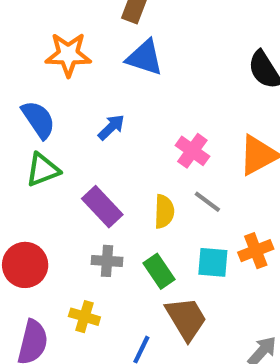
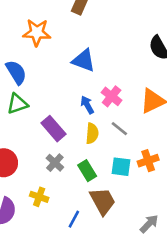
blue triangle: (145, 58) -> (84, 60), moved
blue arrow: (111, 127) -> (87, 105), moved, turned -78
gray cross: (107, 261) -> (55, 163), turned 36

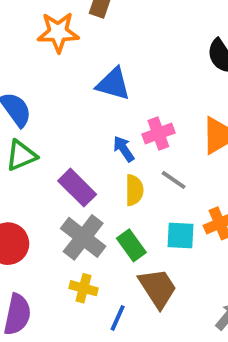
orange star: (37, 32) -> (58, 32), moved
pink cross: (112, 96) -> (158, 133), turned 36
gray cross: (55, 163) -> (83, 237), size x1.6
yellow cross: (39, 197) -> (83, 288), moved

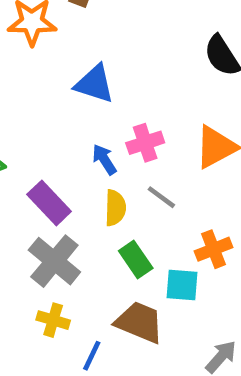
cyan square: (181, 235) -> (182, 285), moved
green rectangle: (131, 245) -> (136, 259), moved
brown trapezoid: (158, 288) -> (139, 322), turned -36

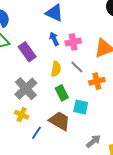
blue arrow: (104, 159) -> (54, 39), moved
purple rectangle: (49, 203) -> (27, 52), moved
orange cross: (213, 249) -> (97, 81), moved

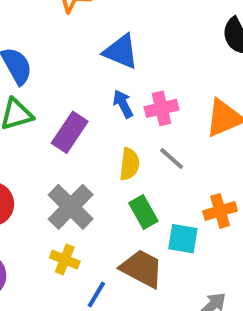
purple rectangle: (27, 52) -> (70, 132), turned 72
orange cross: (97, 81) -> (220, 211), moved

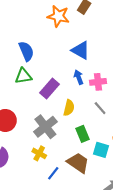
yellow semicircle: (129, 164) -> (69, 108), moved

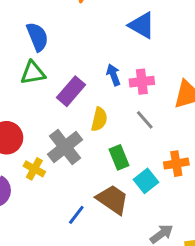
blue triangle: (81, 50) -> (142, 25), moved
cyan square: (101, 150) -> (146, 181), turned 35
yellow cross: (39, 153) -> (34, 169), moved

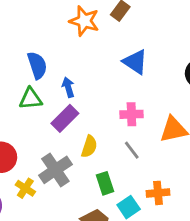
blue arrow: (113, 75) -> (68, 87), moved

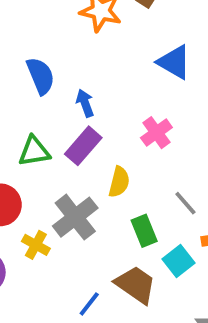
green triangle: (31, 99) -> (34, 151), moved
pink cross: (131, 114) -> (156, 133), moved, turned -30
gray line: (132, 150) -> (185, 203), moved

